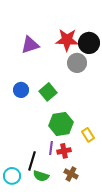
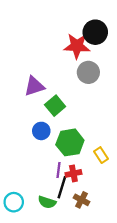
black circle: (89, 43) -> (95, 32), moved
purple triangle: (30, 45) -> (34, 86), moved
blue circle: (21, 90) -> (41, 131), moved
black line: (32, 161) -> (62, 187), moved

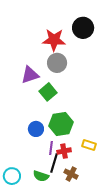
red star: (77, 46) -> (54, 40), moved
gray circle: (88, 72) -> (57, 63), moved
blue circle: (41, 131) -> (36, 129), moved
yellow rectangle: (101, 155) -> (89, 145), moved, turned -40

